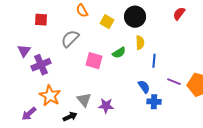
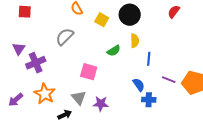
red square: (41, 20) -> (25, 12), moved
pink square: (94, 61) -> (89, 72), moved
purple arrow: (29, 114) -> (16, 100), moved

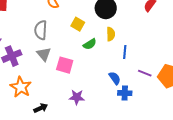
yellow square: (102, 20) -> (78, 24), moved
gray semicircle: (65, 37) -> (41, 30), turned -42
gray triangle: (79, 98) -> (44, 54), moved

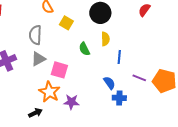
yellow square: (78, 24) -> (66, 23), moved
green semicircle: (90, 44) -> (84, 49), turned 96
gray triangle: (44, 54) -> (38, 59), turned 42
orange star: (21, 87) -> (49, 92), moved

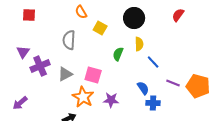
green semicircle: (84, 49) -> (118, 54), turned 48
blue line: (119, 57) -> (153, 62), turned -48
gray triangle: (38, 59) -> (65, 74), moved
purple star: (71, 102) -> (111, 100), moved

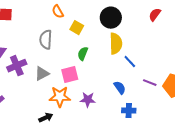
yellow semicircle: (139, 44) -> (116, 44), size x1.5
green semicircle: (118, 54) -> (83, 54), moved
pink square: (93, 75) -> (70, 75), turned -30
orange star: (83, 97) -> (60, 97), turned -30
blue cross: (153, 103) -> (129, 111), moved

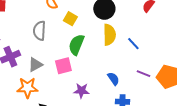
green semicircle: (83, 54) -> (76, 45), size x1.5
blue line: (130, 62) -> (133, 44), moved
orange star: (60, 97) -> (27, 88), moved

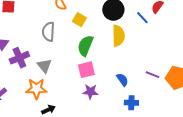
blue line: (133, 44) -> (142, 18), moved
gray triangle: (35, 65) -> (44, 66), turned -42
pink square: (63, 66) -> (86, 70), moved

